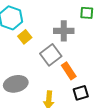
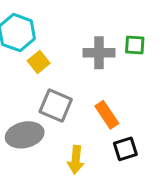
green square: (87, 13) -> (135, 45), moved
gray square: (51, 55) -> (56, 105), moved, turned -30

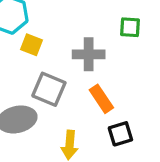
gray cross: (99, 53) -> (89, 54), moved
yellow square: (39, 62) -> (31, 45), turned -30

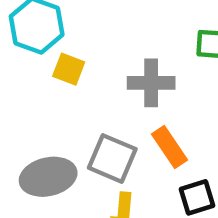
gray square: (49, 89) -> (112, 158), moved

